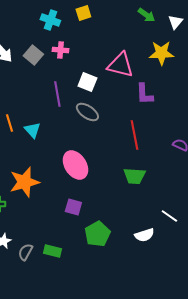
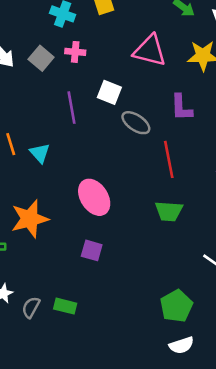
pink triangle: (120, 65) -> (150, 51), moved
gray ellipse: (87, 112) -> (136, 123), moved
green pentagon: (97, 234) -> (176, 306), moved
white semicircle: (144, 235) -> (181, 345), moved

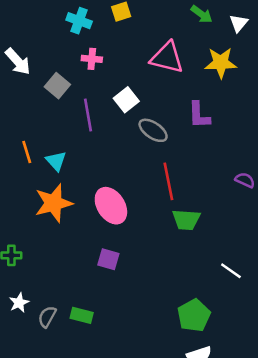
gray square: (41, 58) -> (57, 86), moved
white square: (109, 92) -> (126, 100), turned 30
red line: (169, 159) -> (168, 181), moved
orange star: (30, 219) -> (54, 203), moved

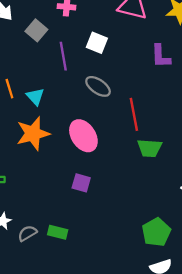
white square: (126, 100) -> (97, 43), turned -30
gray ellipse: (153, 130) -> (98, 86), moved
gray semicircle: (47, 317) -> (27, 233), turned 30

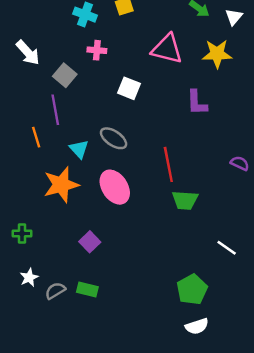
purple line: (63, 56) -> (55, 110), moved
gray ellipse: (98, 86) -> (114, 138), moved
cyan triangle: (35, 97) -> (79, 149), moved
purple square: (81, 183) -> (90, 242), moved, turned 30

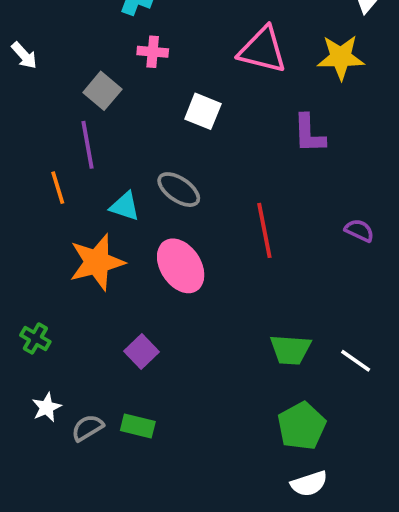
white arrow: (28, 53) -> (24, 55), moved, size x0.7
cyan triangle: (79, 149) -> (125, 206), turned -30
purple semicircle: (240, 163) -> (359, 230), moved
green trapezoid: (185, 200) -> (290, 350), moved
green cross: (22, 234) -> (35, 338), turned 30

